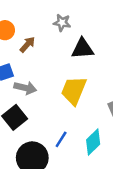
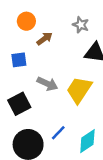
gray arrow: (25, 88) -> (47, 84), moved

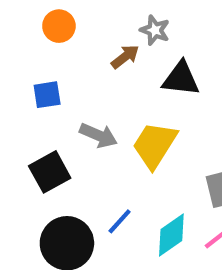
brown arrow: (45, 39) -> (125, 57), moved

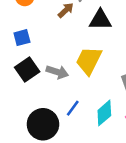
gray arrow: (98, 135) -> (57, 72), moved
black square: (50, 172) -> (27, 70), moved

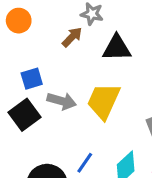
blue square: (22, 38) -> (32, 79), moved
gray arrow: (57, 72) -> (62, 101), moved

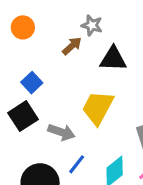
blue square: (32, 79) -> (32, 83), turned -30
gray arrow: (62, 101) -> (61, 132), moved

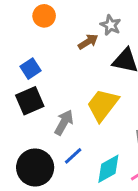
blue square: (32, 83) -> (31, 69), moved
gray arrow: (61, 132) -> (64, 122), turned -90

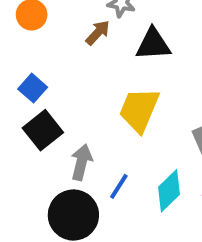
gray arrow: (64, 122) -> (81, 162), moved

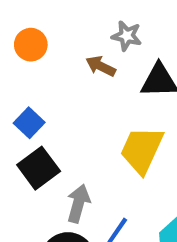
brown arrow: (98, 33) -> (101, 66), turned -108

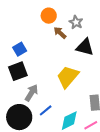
orange circle: (31, 45) -> (49, 16), moved

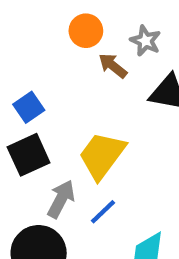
yellow trapezoid: (68, 77) -> (102, 155), moved
blue line: (46, 110) -> (103, 212), moved

